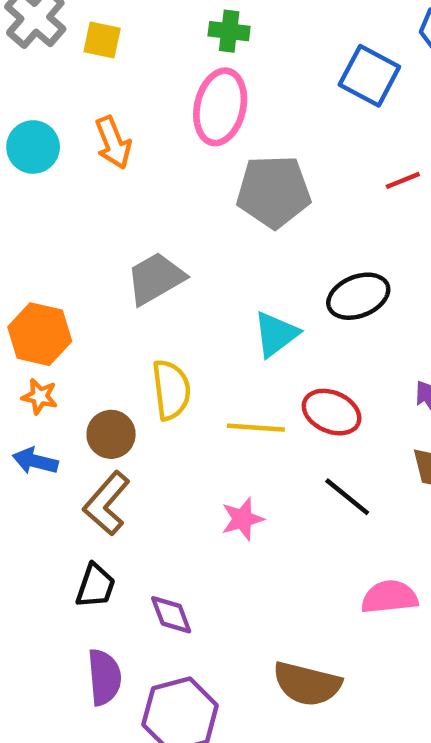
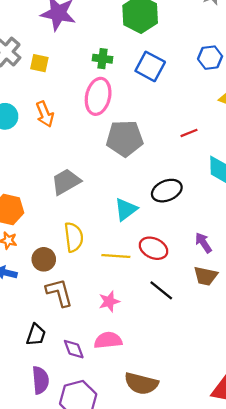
blue square: (369, 76) -> (150, 66), moved
brown L-shape: (107, 503) -> (59, 293), moved, turned 124
pink semicircle: (389, 597) -> (108, 340), moved

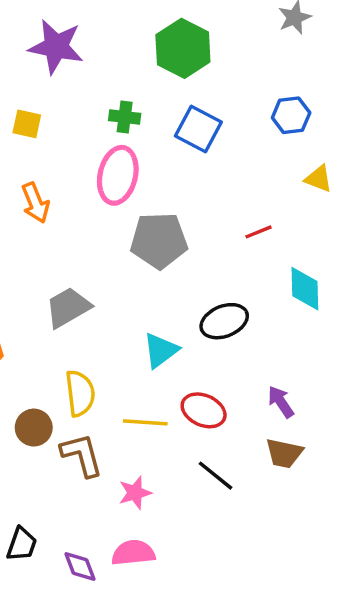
brown L-shape: (59, 293) -> (82, 455), moved

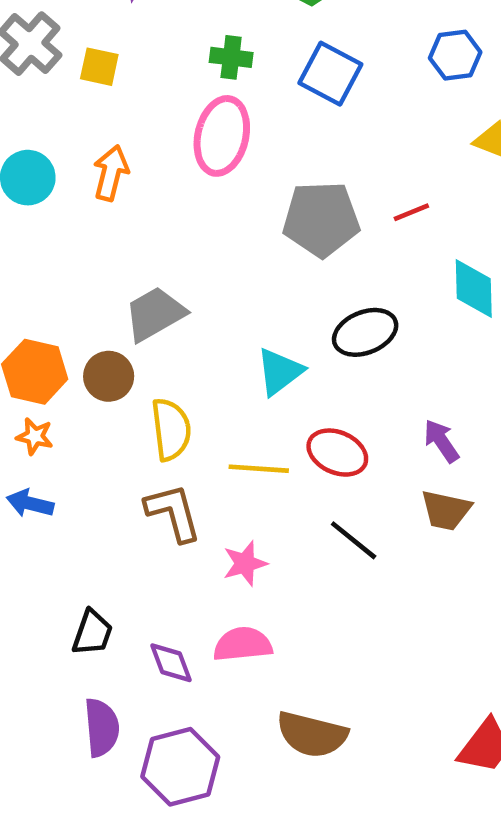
orange arrow: (35, 203) -> (111, 173), turned -144
gray pentagon: (159, 241) -> (321, 219), moved
brown circle: (34, 428) -> (109, 376), moved

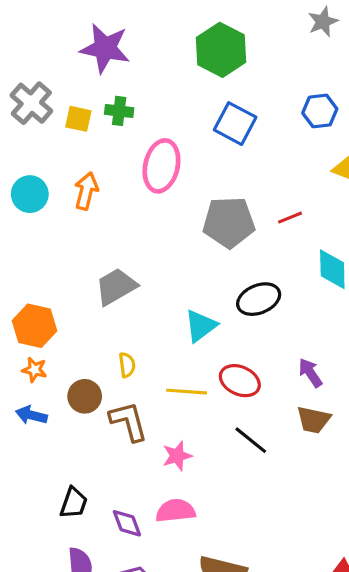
green cross: (231, 57) -> (119, 111), moved
brown circle: (109, 376) -> (85, 396), moved
yellow semicircle: (171, 429) -> (127, 365), size x0.6

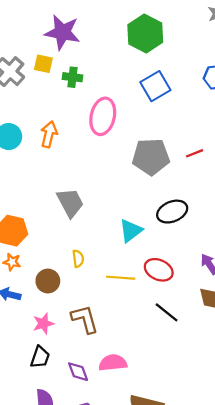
yellow square: (78, 119) -> (43, 64), moved
blue square: (235, 124) -> (155, 86), turned 32
gray trapezoid: (116, 287) -> (70, 203), turned 92
brown L-shape: (129, 421) -> (85, 319), moved
pink star: (177, 456) -> (43, 324), moved

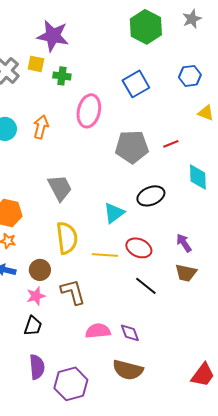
green hexagon: (145, 33) -> (146, 27), moved
yellow semicircle: (78, 259) -> (67, 238), size x2.0
brown circle: (48, 281) -> (40, 270), moved
purple diamond: (78, 372) -> (130, 333), moved

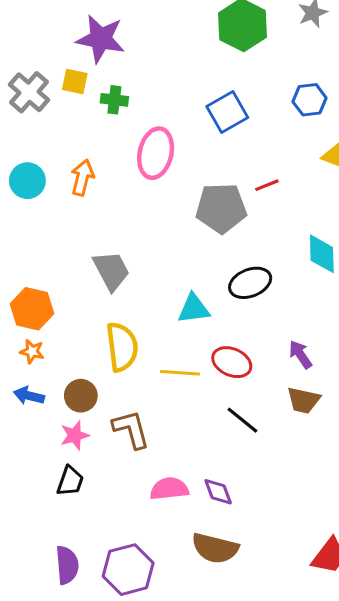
red line: (171, 144) -> (267, 185), moved
cyan triangle: (114, 213) -> (194, 309), turned 30
purple semicircle: (37, 367) -> (67, 565), moved

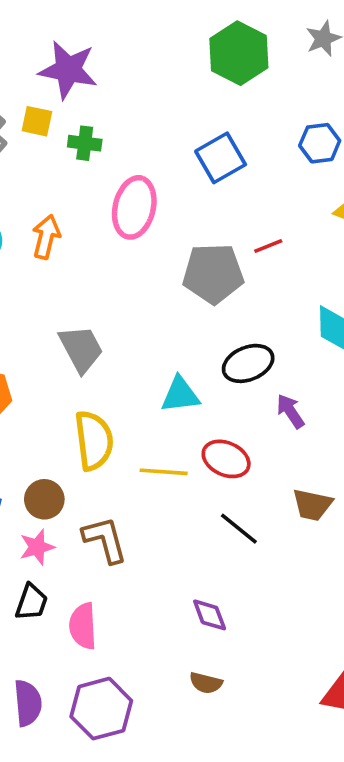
purple arrow: (300, 355) -> (290, 411), moved
pink semicircle: (169, 489) -> (83, 626), moved, turned -87
brown semicircle: (215, 548) -> (206, 683), size x0.6

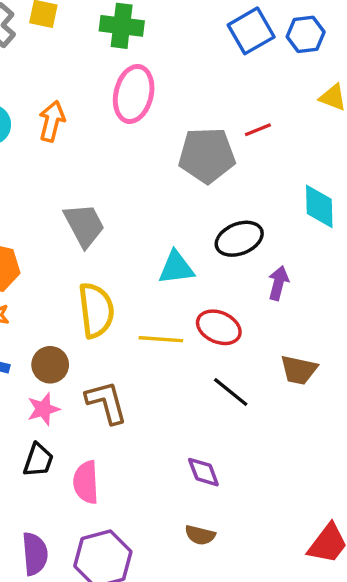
green cross: (85, 143) -> (122, 26), moved, size x1.4
blue square: (221, 158) -> (251, 31), moved
purple arrow: (290, 411) -> (278, 283), turned 48

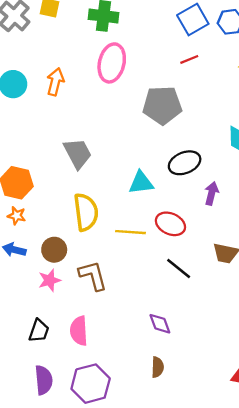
red line: (258, 130) -> (189, 59), moved
black trapezoid: (38, 460) -> (39, 331), moved
brown semicircle: (200, 535) -> (158, 367), turned -102

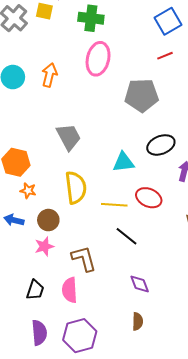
orange star: (17, 216) -> (28, 191), moved
black line: (179, 268) -> (126, 236), moved
brown L-shape: (93, 276) -> (84, 259), moved

